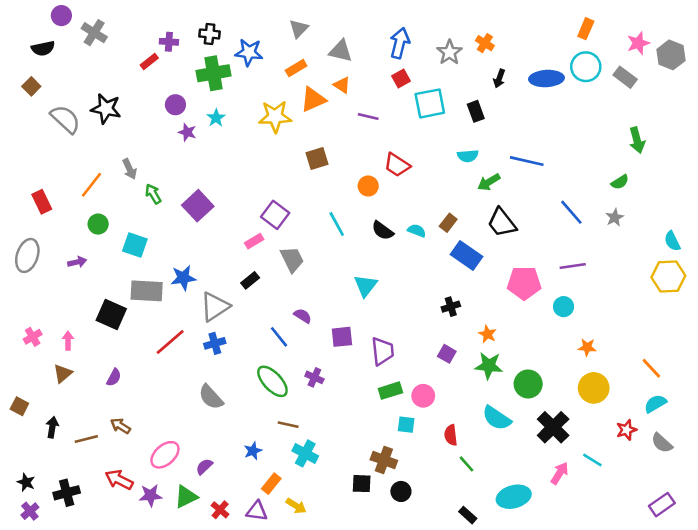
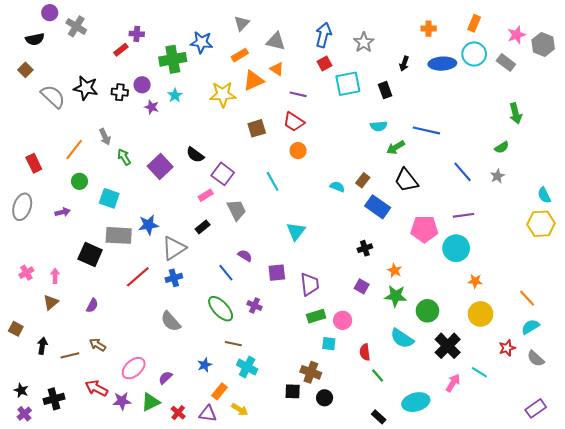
black cross: (210, 34) -> (120, 92), moved
orange cross: (485, 43) -> (429, 29), moved, turned -32
red trapezoid: (397, 165) -> (294, 122), moved
black semicircle: (383, 231) -> (195, 155), moved
cyan circle: (564, 307) -> (456, 248), size x1.6

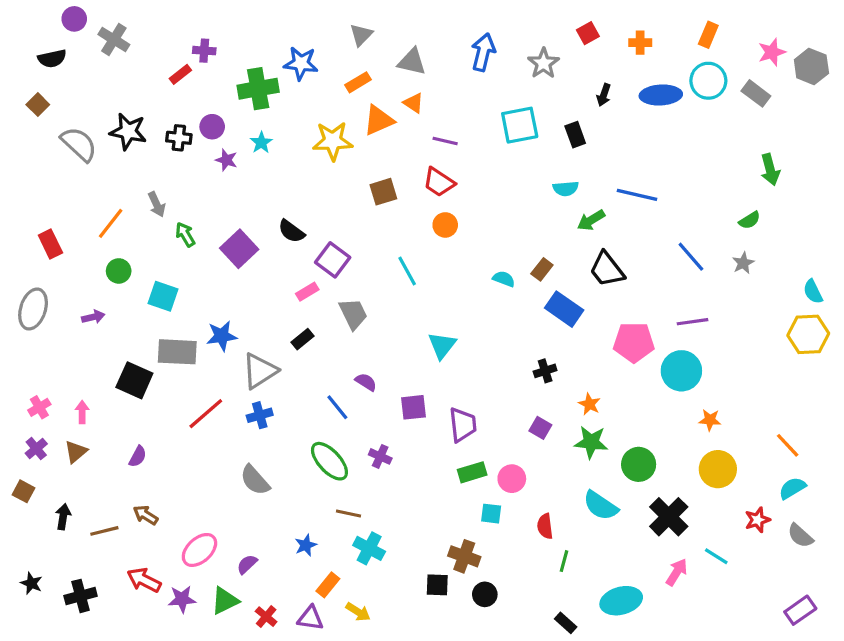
red square: (325, 64) -> (588, 33), moved
green line: (378, 376) -> (564, 561), turned 56
purple cross: (24, 414) -> (36, 449), moved

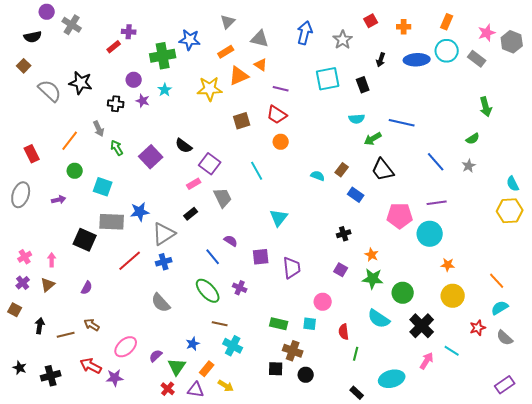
black cross: (179, 138) -> (116, 104), moved
blue rectangle: (564, 309) -> (356, 195), size x0.7
green rectangle: (472, 472) -> (279, 324), moved, turned 30
green triangle: (225, 601) -> (177, 367), moved, turned -30

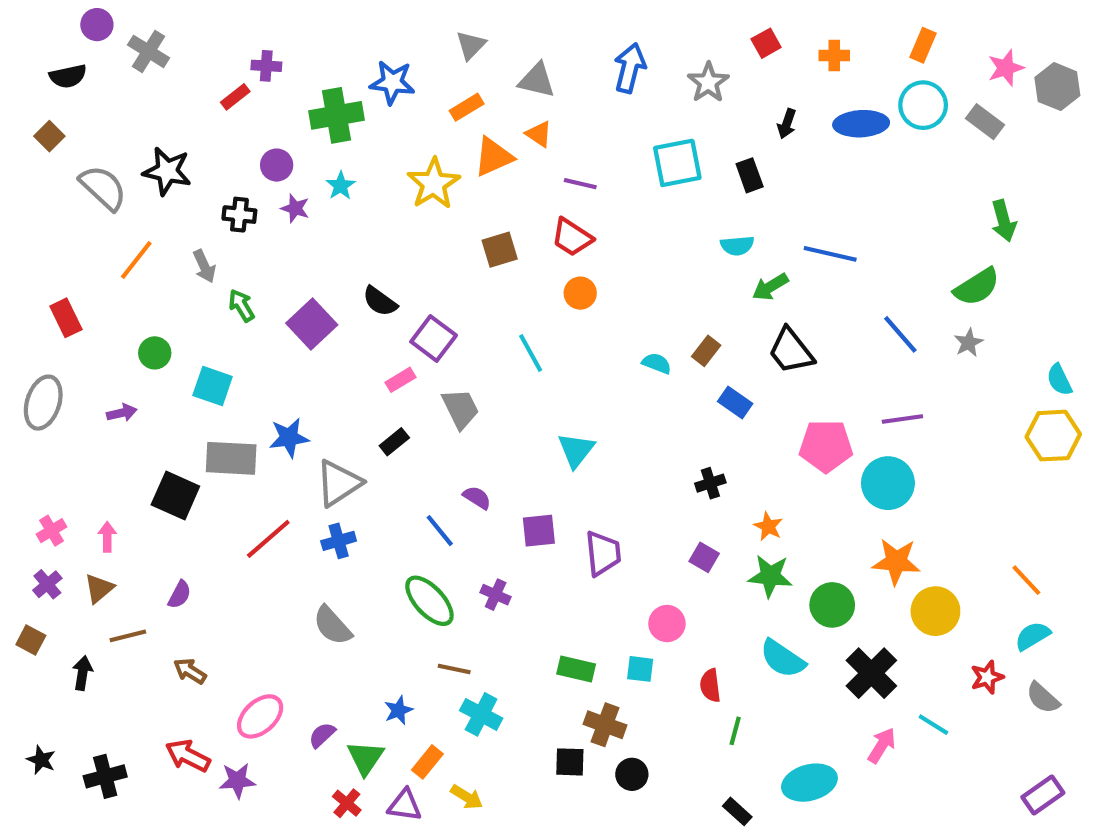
yellow star: (210, 89) -> (434, 184), turned -30
green semicircle: (473, 139) -> (977, 287), size x1.6
orange line: (70, 141) -> (136, 260), moved
orange star: (448, 265) -> (896, 562), moved, size x1.6
brown line: (66, 335) -> (128, 636), moved

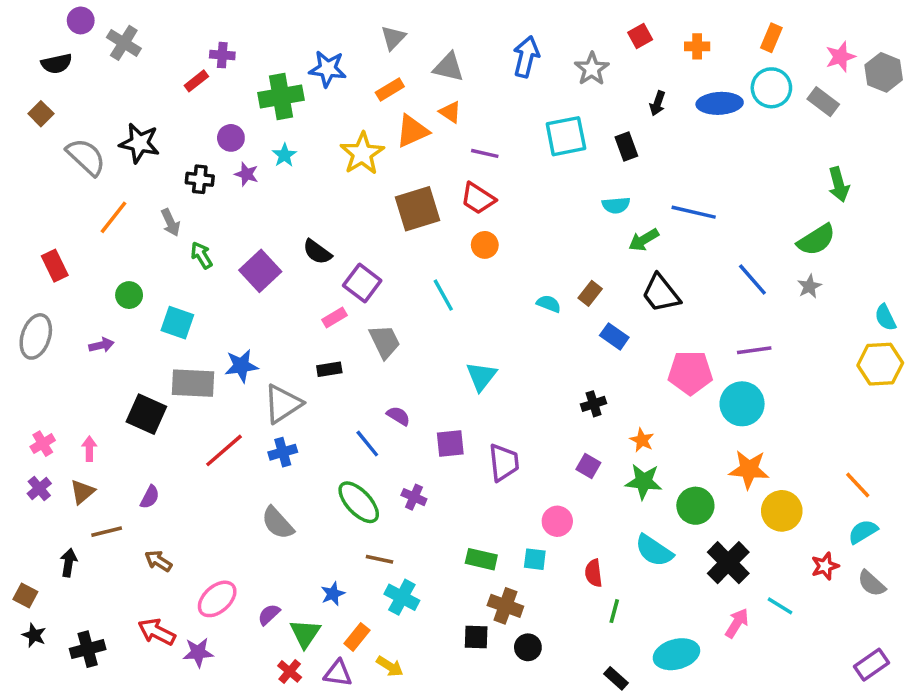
brown square: (500, 250) -> (417, 209), size x1.5
black rectangle: (394, 442) -> (329, 369), turned 30
brown square: (31, 640) -> (25, 596), moved

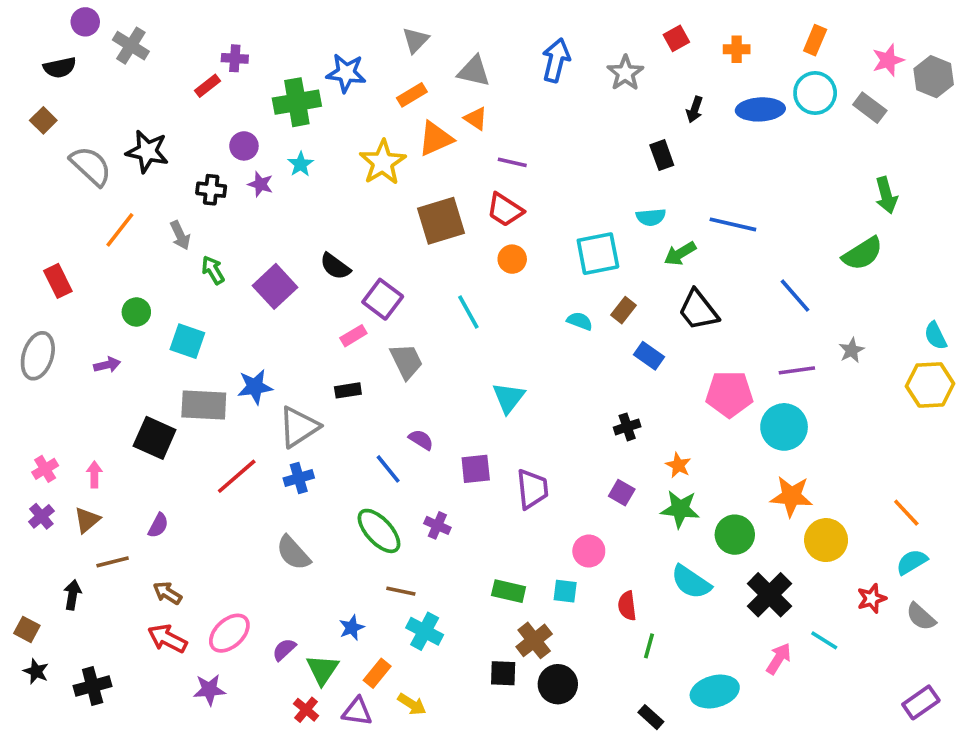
cyan square: (566, 136) -> (598, 254), moved
gray star: (809, 286) -> (852, 350), moved
brown cross: (505, 606) -> (534, 640), turned 32
red arrow: (157, 632) -> (167, 639), moved
black circle: (528, 647) -> (558, 684), size x1.4

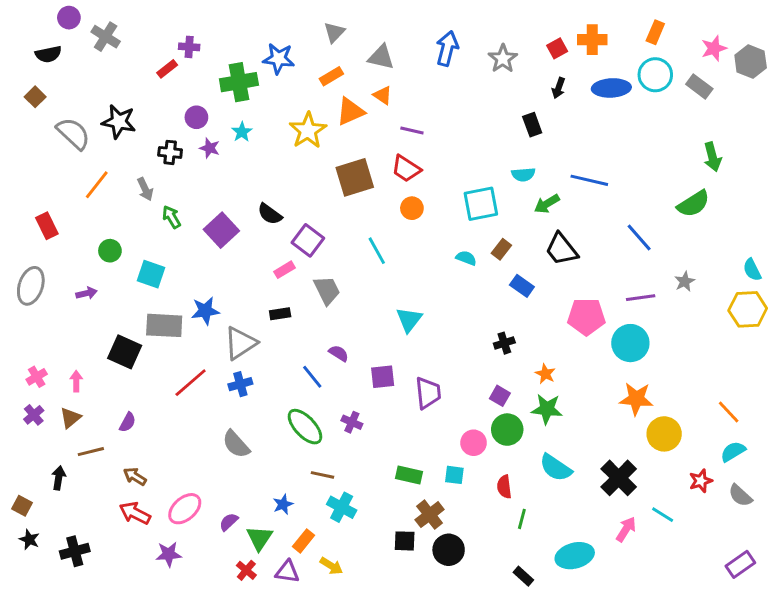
red square: (676, 38) -> (557, 48), moved
orange cross: (737, 49) -> (592, 40), size x1.4
green circle: (735, 535) -> (507, 430), moved

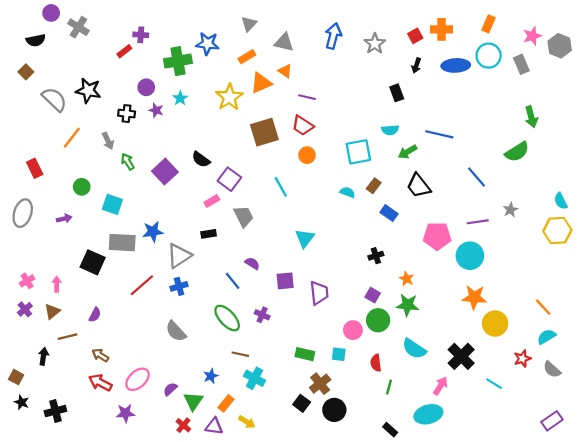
gray rectangle: (699, 86) -> (521, 64), turned 30
pink arrow: (626, 529) -> (440, 386), moved
black square: (405, 541) -> (302, 403), turned 35

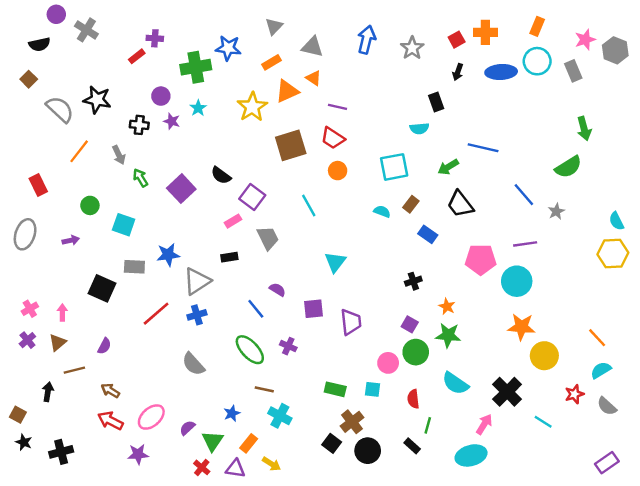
cyan semicircle: (390, 130) -> (419, 128), moved
gray star: (510, 210) -> (556, 211), moved
gray rectangle: (122, 243) -> (134, 267), size x0.7
black rectangle: (390, 430) -> (412, 446), moved

